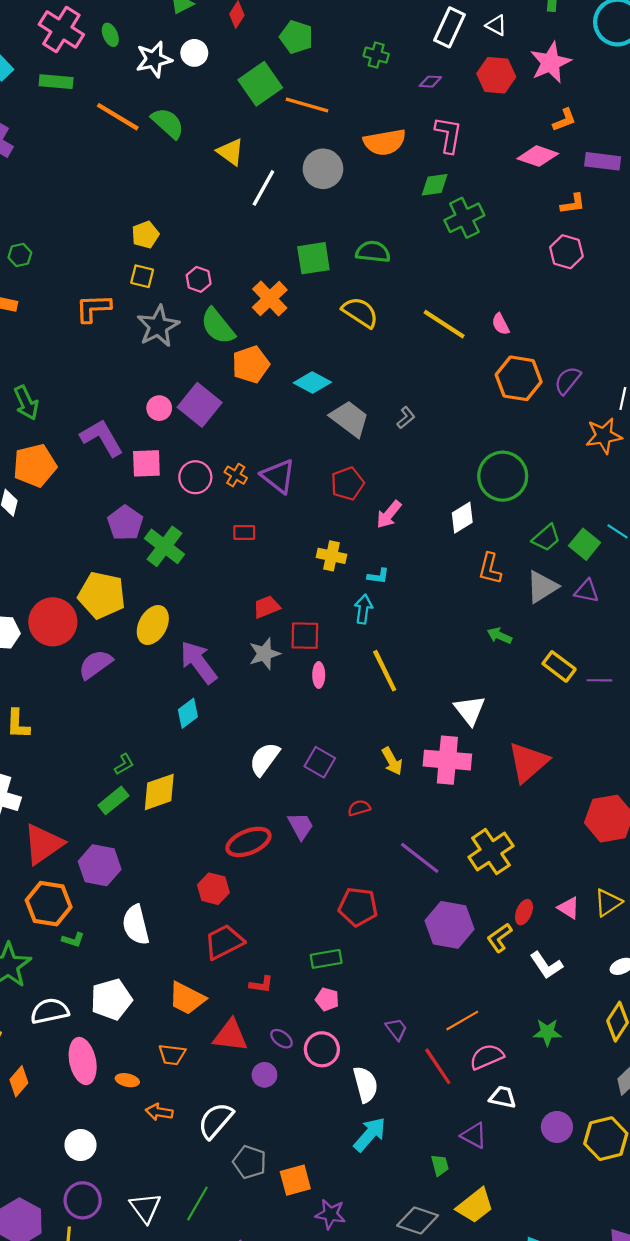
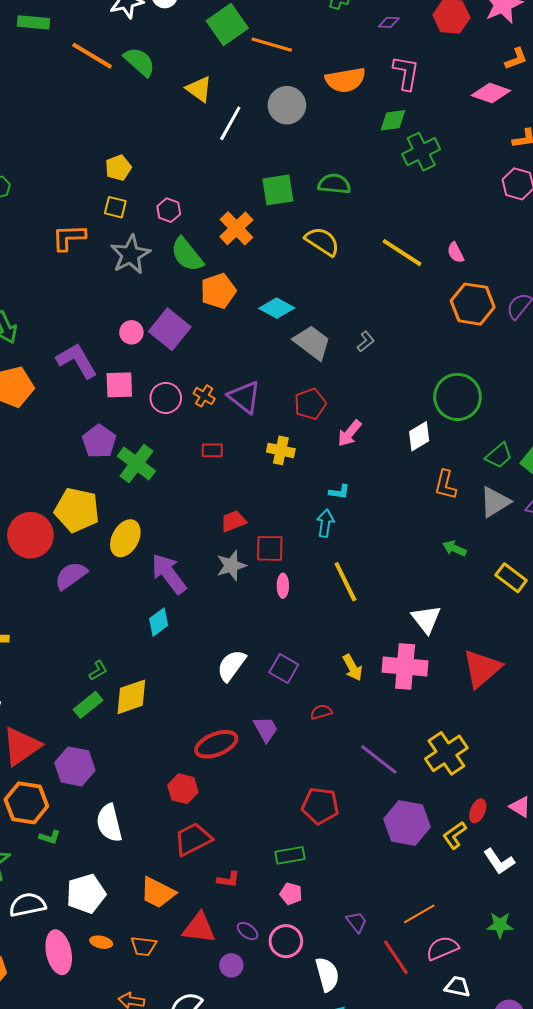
yellow cross: (331, 556) -> (281, 450), moved
orange ellipse: (127, 1080) -> (101, 942), moved

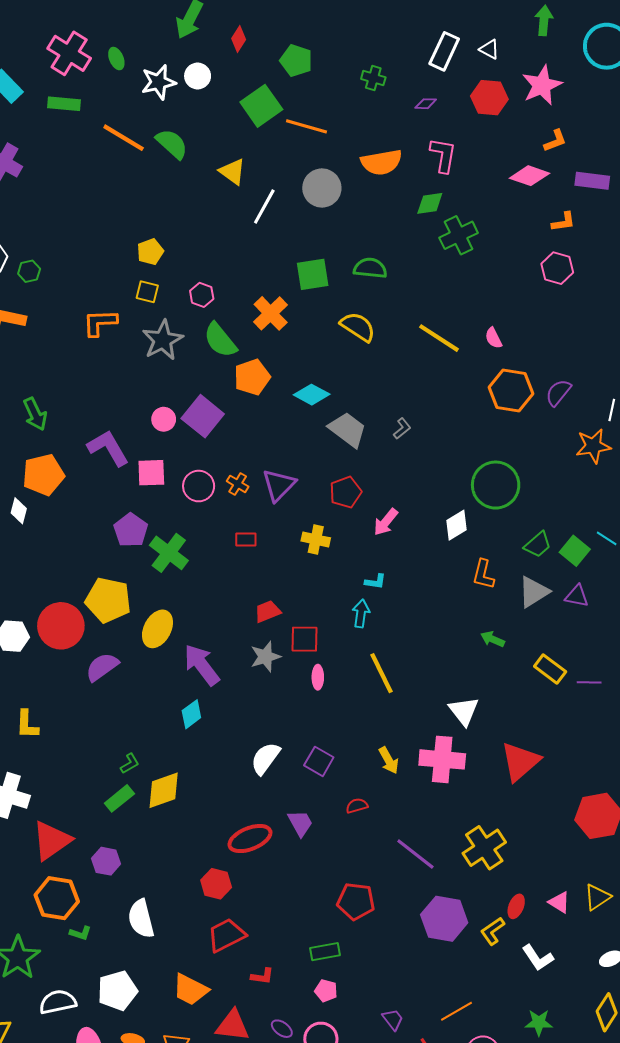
purple triangle: (244, 397) -> (279, 485), turned 36
purple hexagon: (75, 766) -> (106, 861), size x0.7

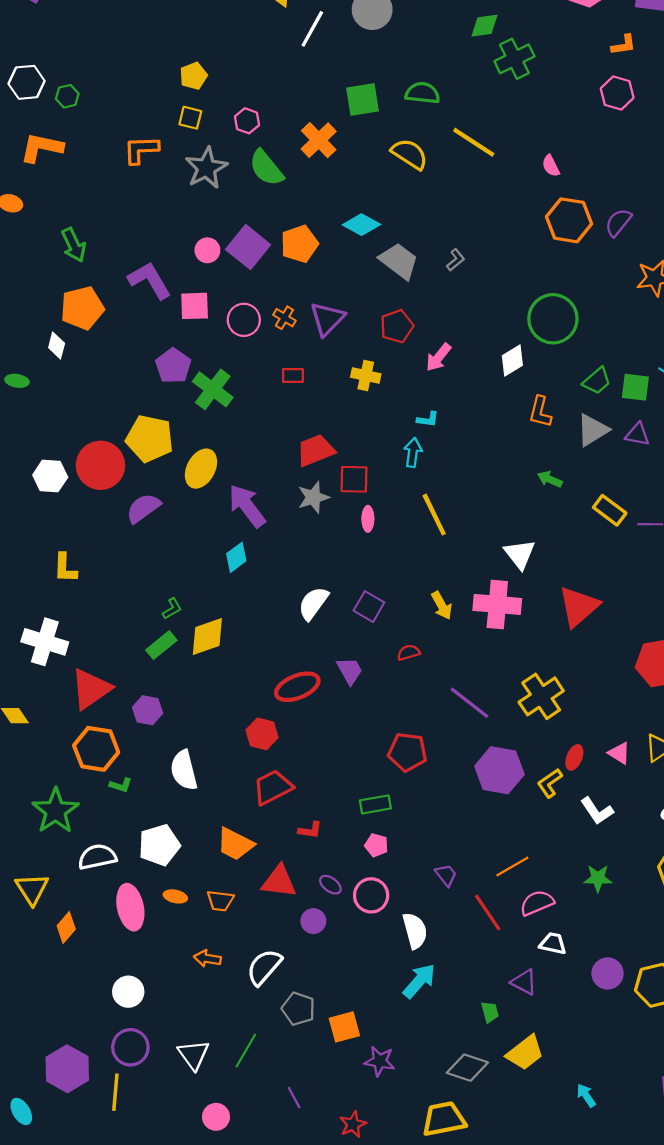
yellow line: (439, 338) -> (474, 142), moved
orange pentagon: (252, 377) -> (299, 244), moved
green square: (575, 551) -> (635, 387), turned -32
red trapezoid: (267, 611) -> (315, 450), size x1.4

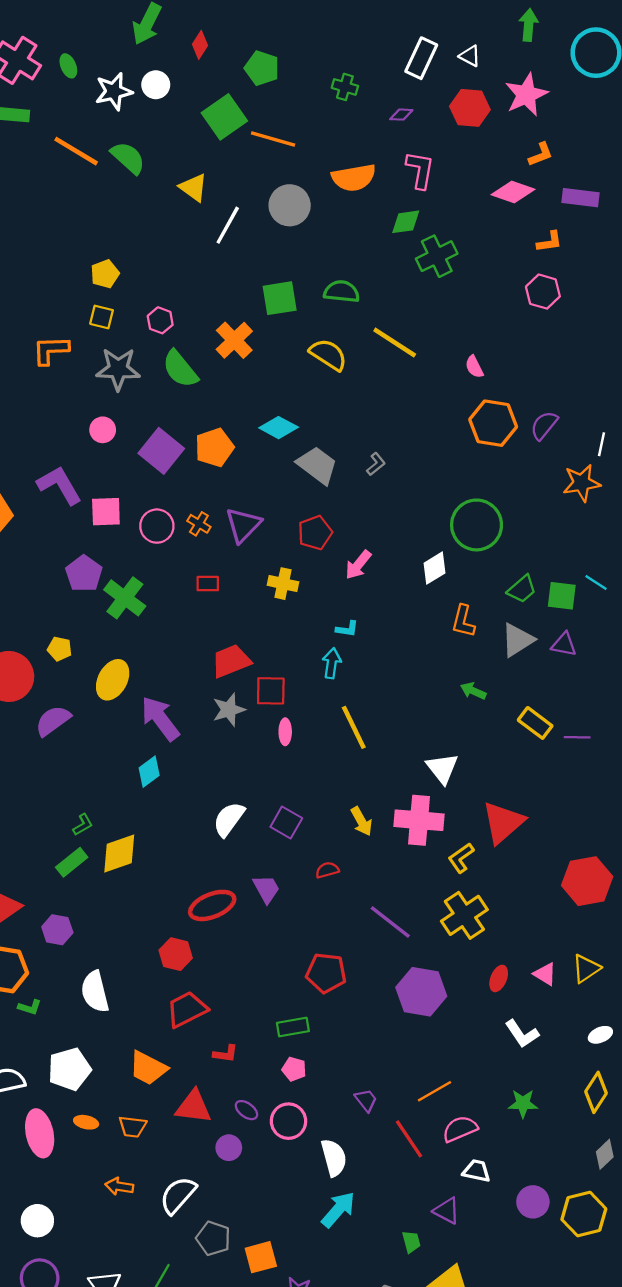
gray star: (206, 168) -> (118, 369), turned 30
pink circle: (207, 250) -> (103, 430), moved
yellow pentagon: (150, 439) -> (60, 649), size x0.5
yellow L-shape: (550, 783) -> (461, 858), moved

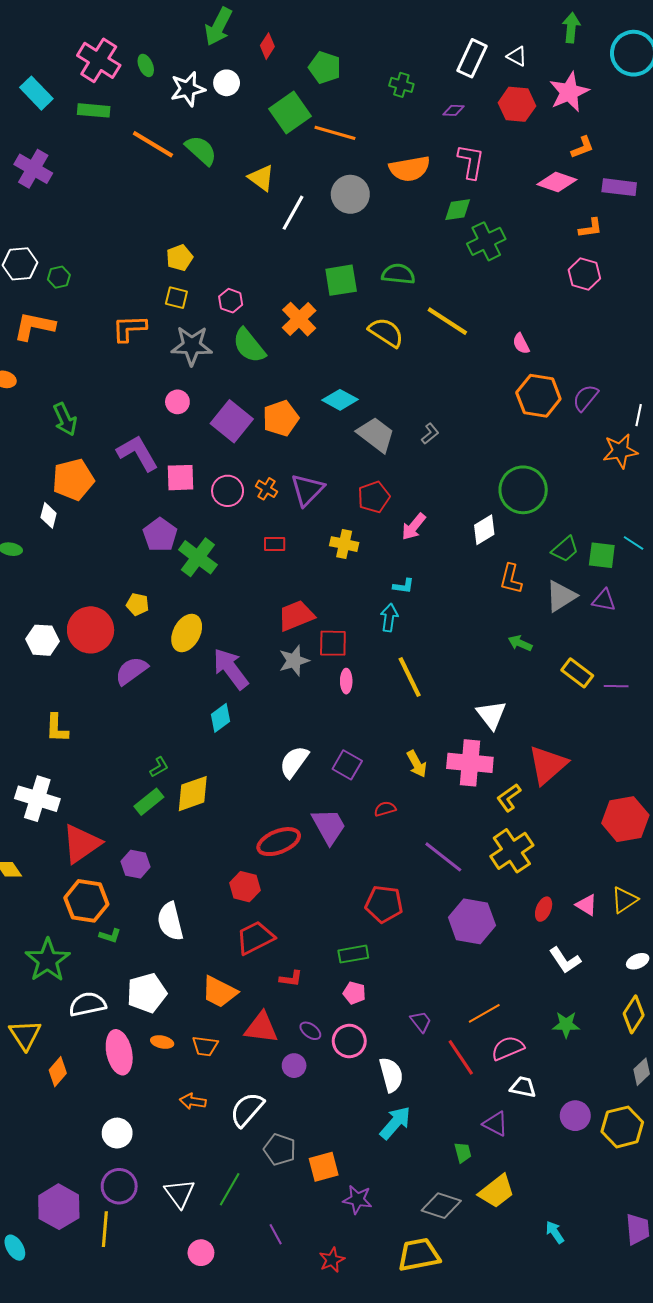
purple trapezoid: (266, 889) -> (329, 826), size x1.4

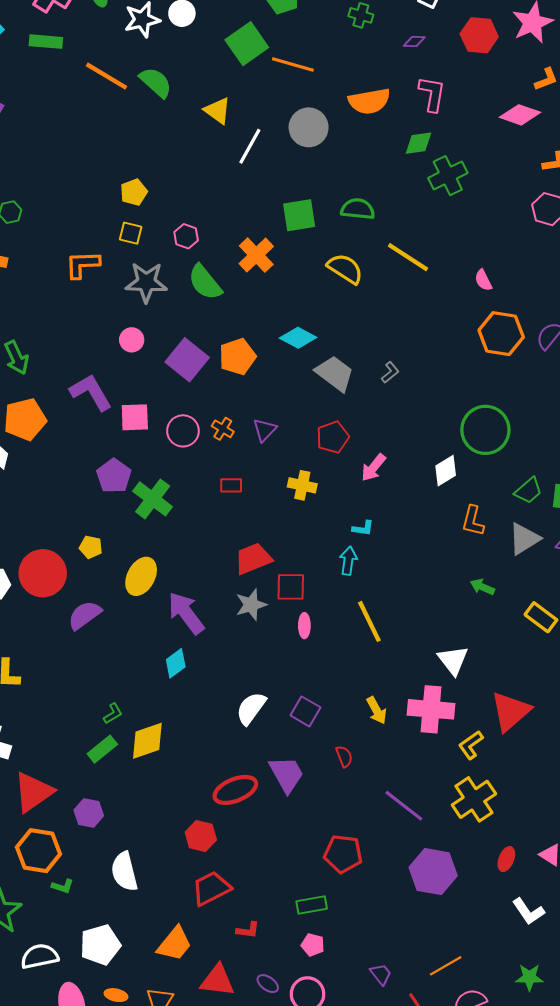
purple triangle: (307, 490) -> (265, 430), size x0.7
red semicircle: (385, 809) -> (344, 756), turned 85
orange trapezoid: (219, 992) -> (175, 944), turned -78

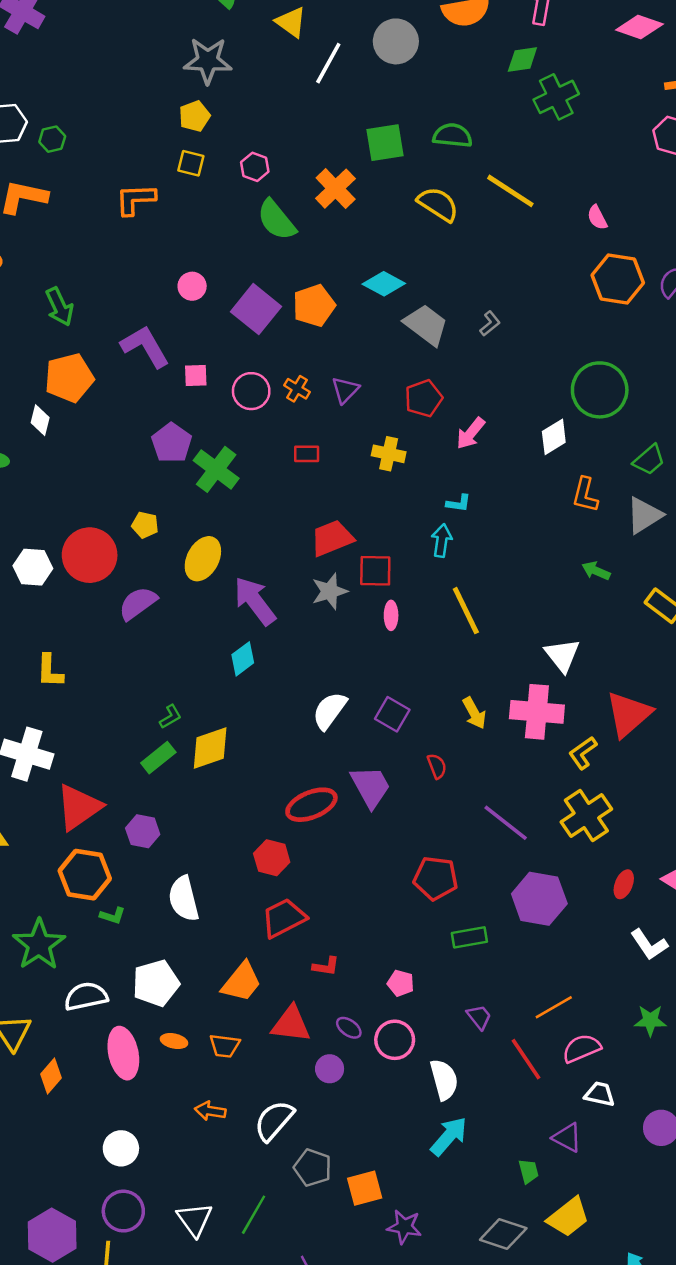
gray star: (146, 282) -> (208, 61), moved
pink square: (135, 417) -> (196, 375), size x0.7
green rectangle: (312, 905) -> (469, 937), moved

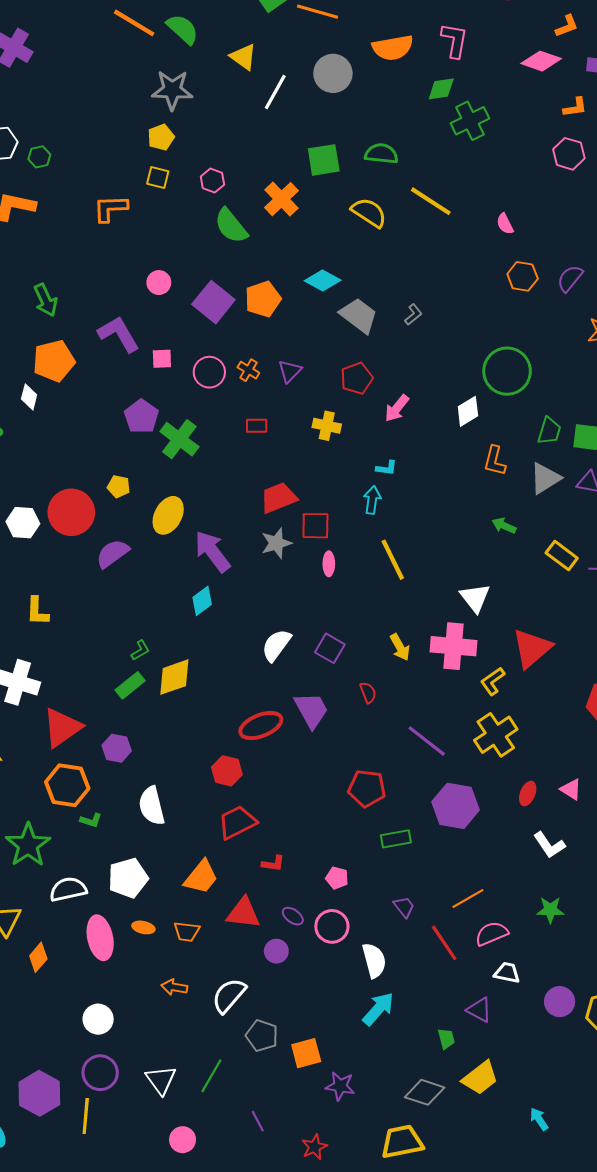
orange hexagon: (618, 279) -> (523, 276), size x0.7
green trapezoid: (649, 460) -> (549, 431), turned -32

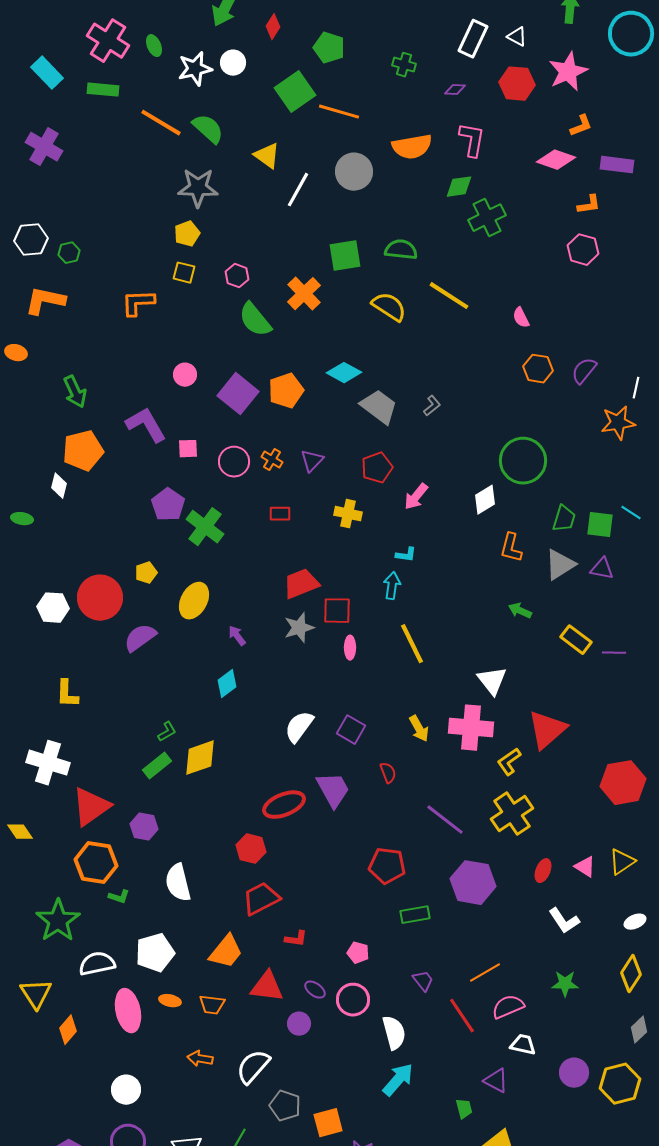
yellow pentagon: (119, 487) -> (146, 573), turned -30
purple arrow: (212, 551) -> (237, 636), size x0.5

